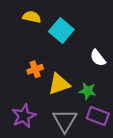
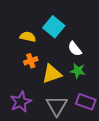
yellow semicircle: (32, 17) -> (28, 37), moved
white semicircle: (98, 58) -> (75, 49), moved
green star: (88, 91) -> (78, 71), moved

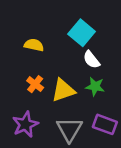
cyan square: (54, 27) -> (82, 33), moved
orange cross: (31, 61) -> (35, 84), moved, turned -32

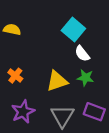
yellow semicircle: (34, 45) -> (12, 30), moved
orange cross: (35, 84) -> (15, 76), moved

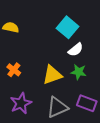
white semicircle: (82, 54) -> (76, 50), turned -91
gray triangle: (62, 116) -> (57, 107), turned 35

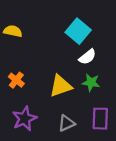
purple rectangle: (87, 103) -> (100, 119), turned 72
gray triangle: (57, 107) -> (66, 123), size x0.7

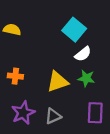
orange cross: (16, 80) -> (15, 76), turned -32
gray triangle: (66, 123) -> (53, 116), moved

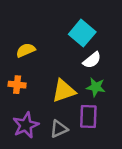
yellow semicircle: (12, 30) -> (26, 50), moved, turned -35
purple rectangle: (95, 113) -> (88, 117), moved

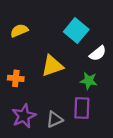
yellow semicircle: (26, 50) -> (19, 31), moved
white semicircle: (92, 60) -> (98, 53), moved
yellow triangle: (64, 91) -> (52, 66), moved

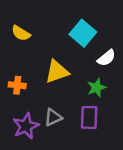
yellow semicircle: (19, 31) -> (21, 33), turned -126
green star: (89, 81) -> (96, 88), turned -30
gray triangle: (55, 119) -> (53, 117), moved

